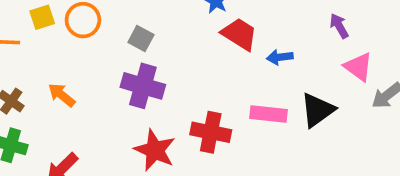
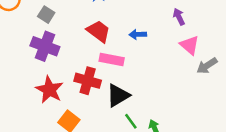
red trapezoid: (239, 34) -> (99, 31), moved
black triangle: (317, 110) -> (118, 95), moved
pink rectangle: (268, 114) -> (112, 59), moved

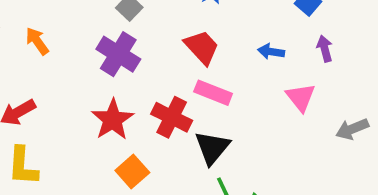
blue arrow: (138, 34) -> (271, 52), moved
pink triangle: (190, 45) -> (301, 97), moved
black triangle: (118, 95) -> (212, 148), turned -30

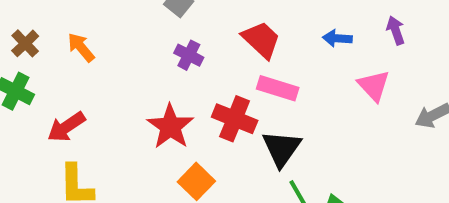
purple cross: (118, 54) -> (189, 55), moved, size x0.6

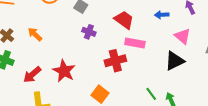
red cross: (235, 119) -> (115, 61), turned -30
red star: (170, 127) -> (64, 71), moved
black triangle: (282, 148) -> (175, 61), moved, turned 35

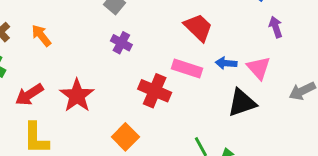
blue arrow: (162, 15) -> (226, 63), moved
red trapezoid: (124, 20) -> (198, 27), moved
red cross: (115, 61) -> (155, 91), turned 30

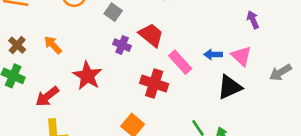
red trapezoid: (198, 27) -> (151, 35), moved
pink rectangle: (187, 69) -> (180, 62), turned 35
red star: (77, 96) -> (87, 76), moved

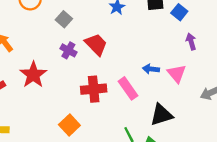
pink rectangle: (180, 62) -> (128, 88), moved
red cross: (154, 83) -> (94, 89), turned -30
black triangle: (230, 87) -> (161, 115), moved

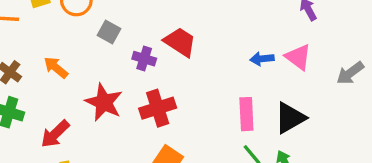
gray square: (64, 19) -> (109, 32), moved
pink rectangle: (128, 88) -> (246, 114), moved, turned 45
red cross: (94, 89) -> (158, 108), moved

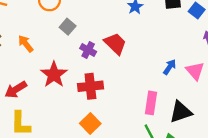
blue arrow: (262, 59) -> (170, 67), turned 119

